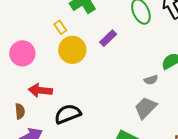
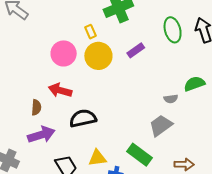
pink circle: (22, 53) -> (64, 53), moved

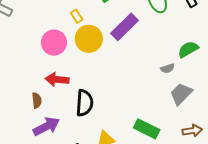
purple rectangle: (136, 50) -> (125, 27), size x1.6
black semicircle: (83, 118) -> (84, 103), turned 116
gray trapezoid: (161, 125) -> (181, 94), moved

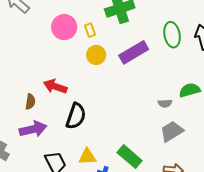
yellow circle: (89, 39) -> (96, 55), size x0.7
pink circle: (54, 43) -> (64, 27), moved

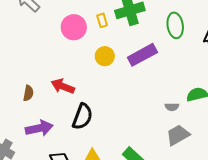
yellow rectangle: (90, 30) -> (102, 20), moved
green ellipse: (172, 35) -> (175, 25), moved
brown semicircle: (30, 102) -> (28, 93), moved

